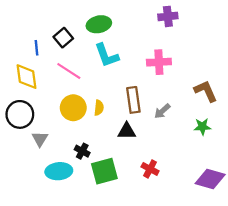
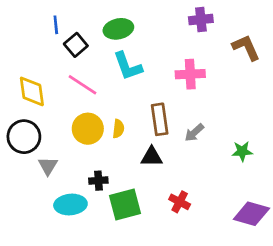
blue line: (37, 48) -> (56, 25), moved
brown L-shape: (206, 91) -> (246, 47), moved
black cross: (82, 151) -> (98, 181), turned -32

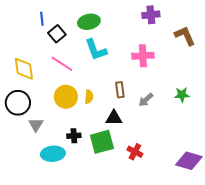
brown rectangle: (160, 119) -> (120, 90), size x0.7
green star: (242, 151) -> (182, 95), moved
green square: (125, 205) -> (102, 142), moved

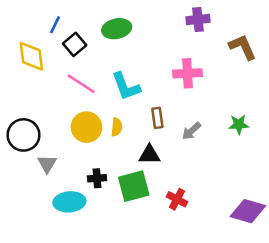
blue line: (42, 19) -> (55, 25), turned 32
cyan L-shape: (96, 50) -> (126, 86), moved
yellow diamond: (24, 69) -> (31, 56), moved

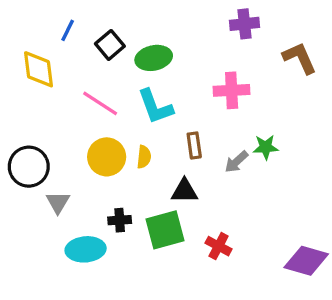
green ellipse: (117, 29) -> (154, 58), moved
black square: (75, 44) -> (110, 45), moved
green star: (239, 124) -> (266, 147), moved

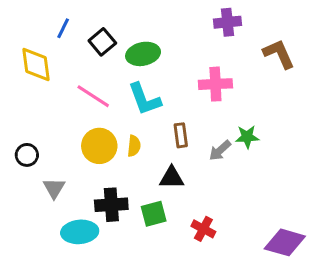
black circle: (29, 167) -> (27, 155), size x0.6
black cross: (120, 220) -> (111, 205), size x1.5
green square: (165, 230) -> (154, 214), size x0.7

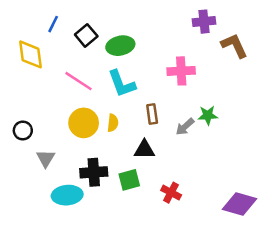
purple cross: (227, 22) -> (204, 22), moved

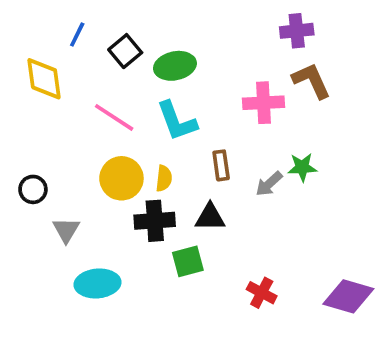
brown L-shape: (234, 46) -> (311, 81), moved
black cross: (94, 172) -> (155, 221), moved
red cross: (171, 193) -> (262, 293), moved

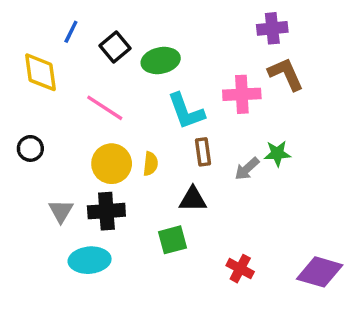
cyan L-shape: (177, 121) -> (186, 111), moved
black circle: (33, 189) -> (30, 148), moved
black cross: (155, 221) -> (106, 211), moved

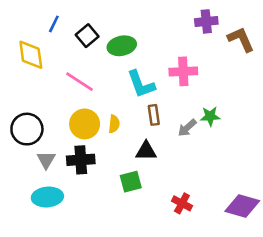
brown L-shape: (286, 74) -> (241, 39), moved
black circle: (30, 148) -> (27, 129), moved, size x1.6
cyan ellipse: (90, 260) -> (47, 197), moved

